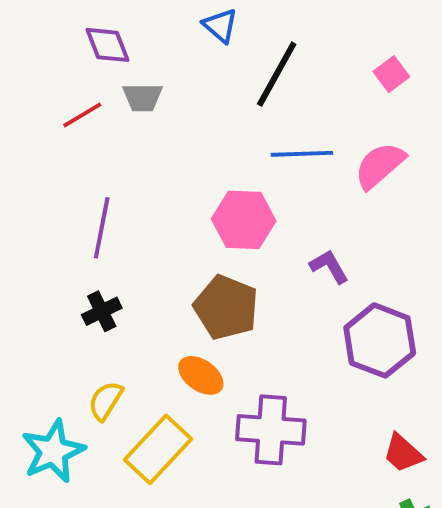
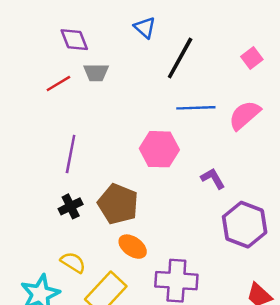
brown pentagon: (226, 307) -> (118, 204), moved
yellow semicircle: (106, 401) -> (73, 262), turned 90

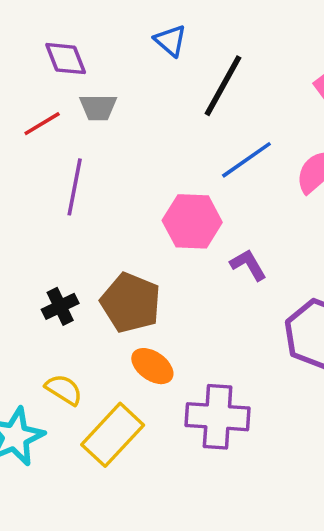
blue line: (196, 108) -> (246, 160), turned -33
purple line: (71, 154) -> (75, 187), moved
purple L-shape: (213, 178) -> (248, 265), moved

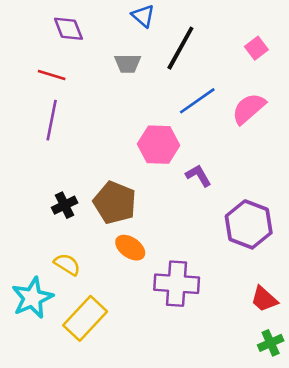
gray trapezoid: (98, 107) -> (128, 63), moved
red line: (42, 124) -> (52, 75), turned 48
purple line: (75, 187) -> (52, 120), moved
yellow rectangle: (113, 435) -> (85, 318), moved

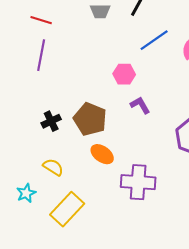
pink hexagon: (159, 145) -> (124, 74), size x0.7
purple L-shape: (198, 176) -> (140, 105), moved
cyan star: (32, 298) -> (26, 193), size x0.6

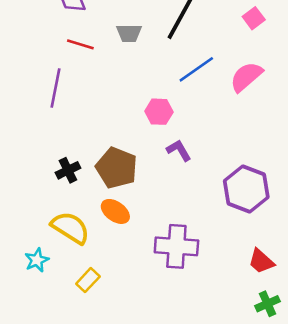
red line: (41, 20) -> (80, 44), moved
orange ellipse: (102, 154) -> (115, 211), moved
yellow semicircle: (53, 167) -> (70, 228), size x1.5
yellow rectangle: (67, 209) -> (88, 280), size x0.6

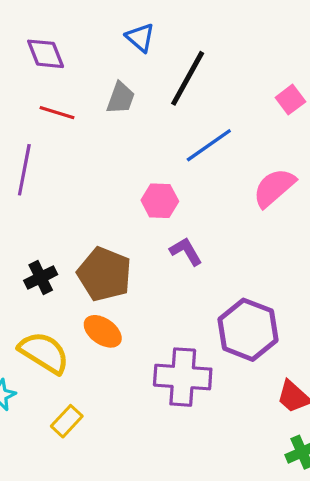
pink square: (254, 18) -> (290, 100), moved
gray trapezoid: (129, 33) -> (121, 98), turned -70
pink semicircle: (246, 77) -> (274, 188), moved
purple hexagon: (246, 189) -> (248, 330), moved

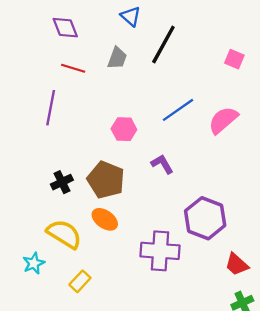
pink square: (290, 100) -> (234, 59), turned -30
blue line: (209, 145) -> (178, 110), moved
pink hexagon: (160, 201) -> (124, 129), moved

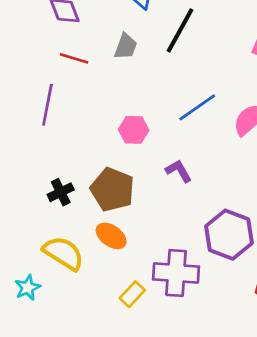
yellow rectangle: (80, 281) -> (132, 294), moved

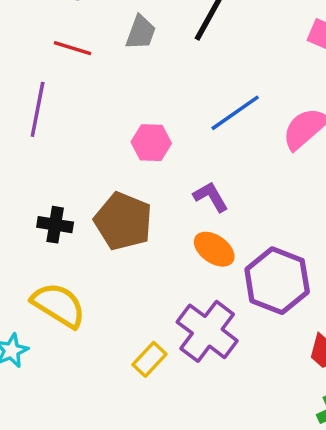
black cross: (61, 192) -> (55, 225), turned 35
orange ellipse: (111, 236) -> (214, 249), moved
purple cross: (176, 273) -> (207, 331), turned 33

